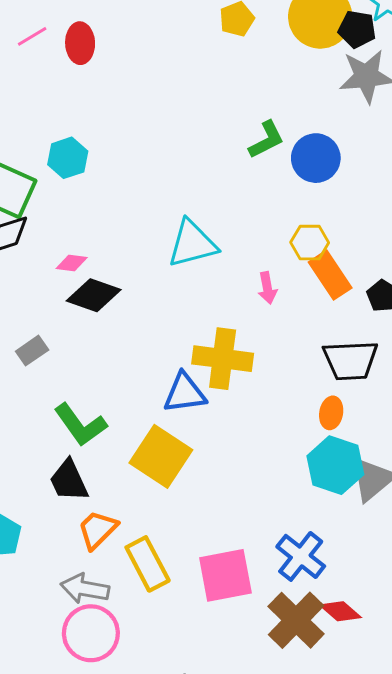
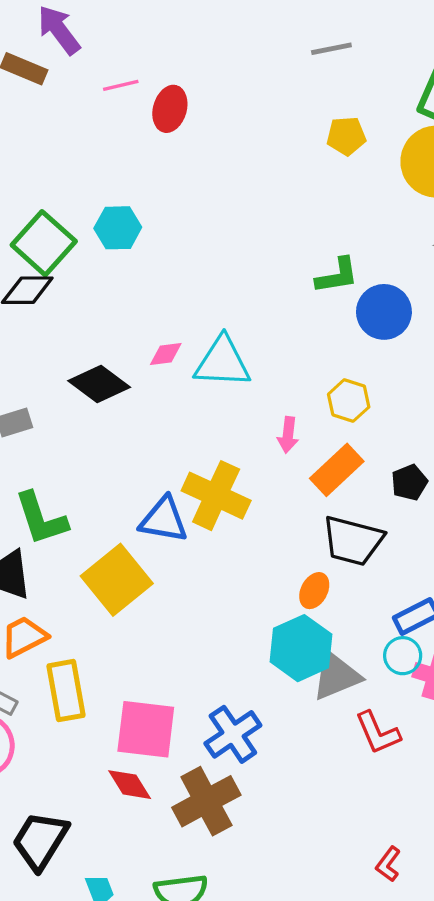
pink diamond: (72, 263) -> (166, 354), moved, turned -32
orange rectangle: (330, 275) -> (337, 470), moved, turned 63
red diamond: (340, 611) -> (130, 785), moved

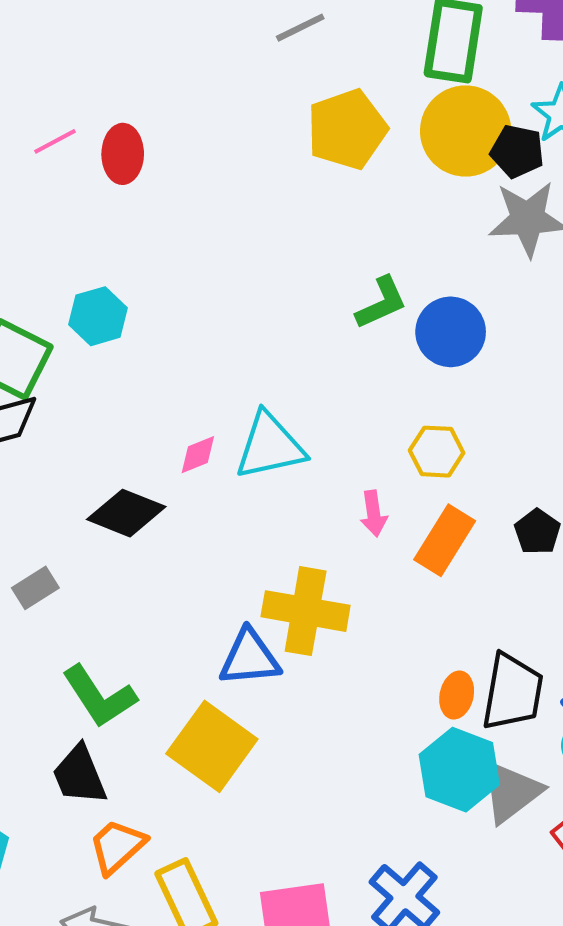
yellow pentagon: (346, 136) -> (347, 129), size x1.6
black trapezoid: (353, 541) -> (512, 692), moved, turned -80

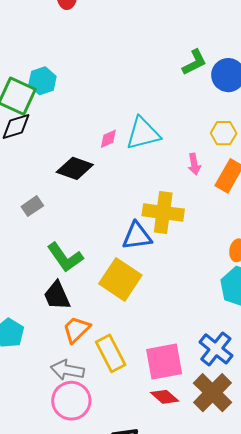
cyan hexagon: (98, 316) -> (42, 81), moved

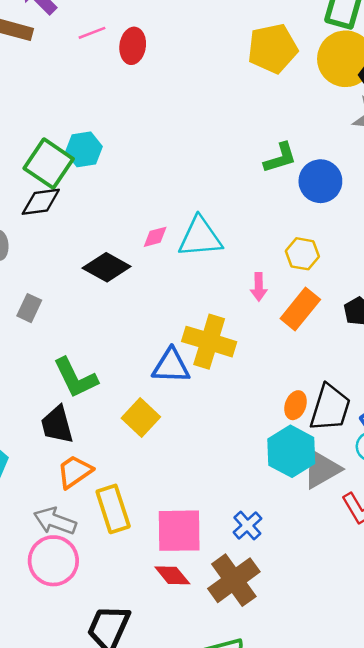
gray rectangle: (32, 206) -> (29, 308), moved, turned -40
yellow square: (120, 279) -> (141, 417), size x0.7
blue cross: (216, 349) -> (247, 525), size x0.7

